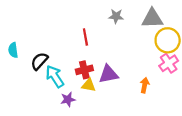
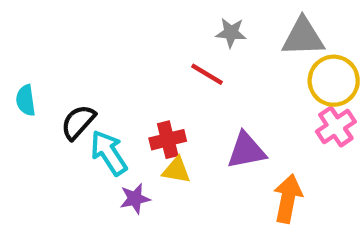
red line: (85, 37) -> (207, 74), moved, turned -49
purple triangle: (108, 74) -> (246, 151), moved
orange arrow: (145, 85) -> (288, 199), moved, size x1.5

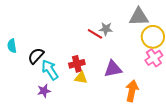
gray star: (231, 33) -> (106, 29), moved
purple star: (135, 199) -> (44, 91), moved

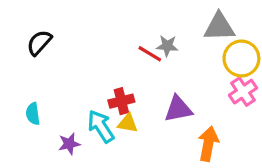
cyan semicircle: (12, 46) -> (33, 114), moved
black semicircle: (36, 56) -> (39, 43), moved
cyan arrow: (50, 70) -> (101, 126), moved

